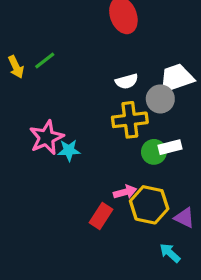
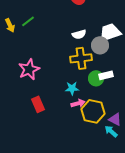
cyan star: (69, 150) -> (72, 88), moved
red rectangle: (101, 216) -> (38, 104), moved, turned -56
cyan arrow: (170, 253) -> (111, 131), moved

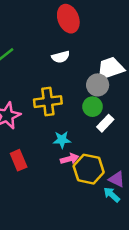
white semicircle: (79, 34) -> (61, 57), moved
yellow cross: (81, 58) -> (48, 102), moved
white rectangle: (106, 75) -> (105, 123), turned -32
green circle: (96, 78) -> (93, 107), moved

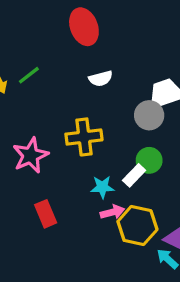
red ellipse: (68, 19) -> (84, 27), moved
green circle: (93, 107) -> (149, 160), moved
white rectangle: (105, 123) -> (134, 175), moved

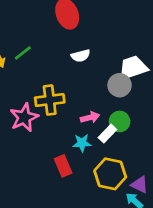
yellow cross: (84, 137) -> (50, 100), moved
pink arrow: (112, 212) -> (90, 117), moved
red rectangle: (46, 214) -> (63, 166), moved

